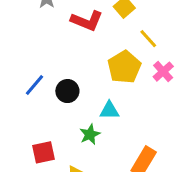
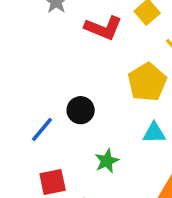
blue line: (35, 85) -> (42, 129), moved
cyan triangle: (109, 110) -> (154, 133), moved

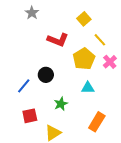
red L-shape: (103, 28) -> (58, 40), moved

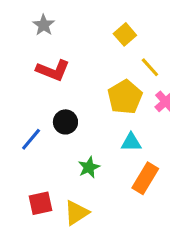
red L-shape: (58, 40) -> (53, 70), moved
red square: (30, 116) -> (40, 203), moved
orange rectangle: (97, 122) -> (145, 178), moved

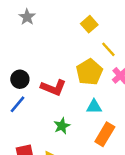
red L-shape: (53, 70) -> (53, 88), moved
black circle: (65, 122) -> (20, 79), moved

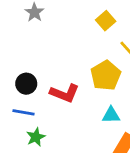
blue line: (18, 104) -> (23, 112), turned 60
green star: (62, 126) -> (36, 137), moved

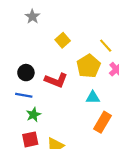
yellow square: (106, 21) -> (63, 40), moved

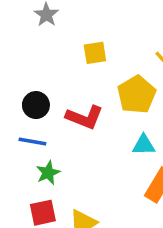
yellow square: (63, 40) -> (95, 53), turned 32

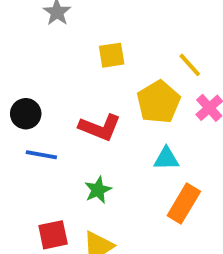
black circle: (36, 105) -> (26, 114), moved
green star: (48, 173) -> (98, 190), moved

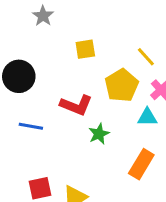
black circle: (26, 114) -> (19, 76), moved, size x1.4
cyan triangle: (166, 159) -> (147, 117), moved
green star: (98, 190) -> (99, 134), moved

